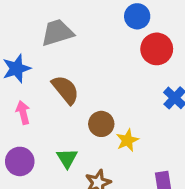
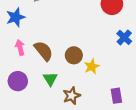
brown semicircle: (65, 90) -> (44, 51), moved

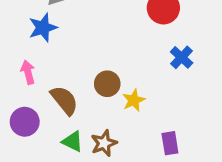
blue star: (16, 17) -> (43, 28), moved
brown semicircle: (44, 51) -> (64, 100), moved
green triangle: (50, 79) -> (73, 142), moved, turned -32

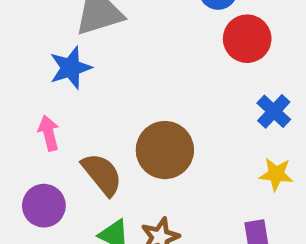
brown circle: (107, 84) -> (165, 150), size x1.5
yellow star: (134, 100) -> (276, 174), moved, turned 30

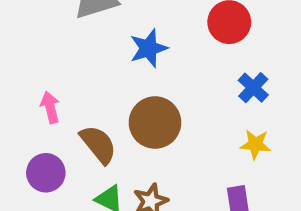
blue star: (71, 68) -> (148, 48), moved

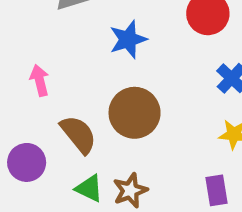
pink arrow: (50, 107) -> (40, 80), moved

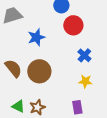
brown semicircle: (78, 134) -> (13, 68), moved

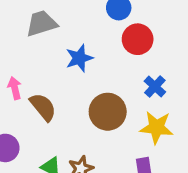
brown circle: (39, 71) -> (108, 112), moved
yellow star: (85, 81) -> (156, 127), size x1.5

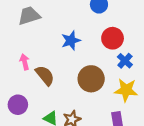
gray trapezoid: (41, 23) -> (29, 16), moved
red circle: (138, 39) -> (113, 38), moved

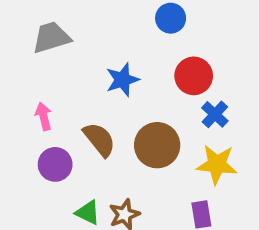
brown semicircle: (45, 75) -> (99, 139), moved
purple circle: (18, 105) -> (55, 164), moved

